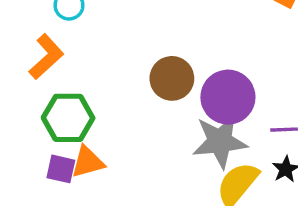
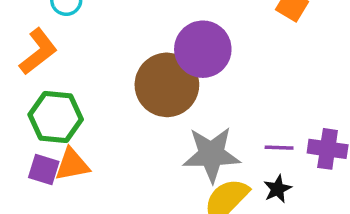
brown circle: (172, 78) -> (167, 85), size x1.4
purple circle: (228, 97) -> (203, 49), moved

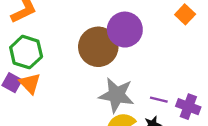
orange triangle: (72, 165) -> (30, 83), turned 45

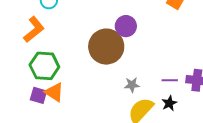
purple circle: (125, 30) -> (126, 26), size x0.7
gray star: (116, 95) -> (132, 85), size x0.5

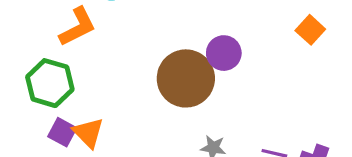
green hexagon: (44, 66) -> (50, 83), moved

